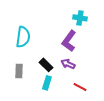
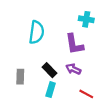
cyan semicircle: (23, 37) -> (36, 32), moved
purple L-shape: (69, 41) -> (74, 44), turned -45

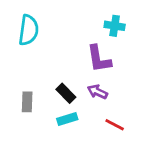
cyan semicircle: (36, 32) -> (29, 30), moved
cyan rectangle: (51, 90) -> (67, 119), turned 56

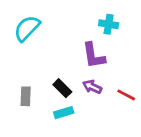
cyan semicircle: (29, 30) -> (27, 28), turned -144
red line: (115, 125) -> (126, 95), moved

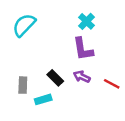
cyan cross: (109, 24) -> (86, 21), moved, turned 35
cyan rectangle: (64, 113) -> (43, 99), moved

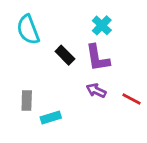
cyan semicircle: (24, 25) -> (28, 30), turned -65
black rectangle: (55, 78) -> (65, 55), moved

